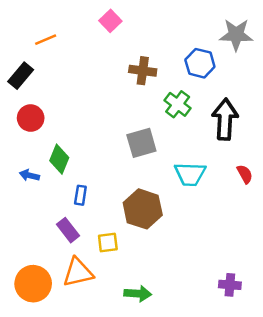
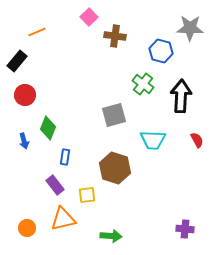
brown cross: (143, 71) -> (115, 36), moved
blue arrow: (29, 175) -> (24, 141), turned -119
orange circle: (33, 284) -> (27, 228), size x0.6

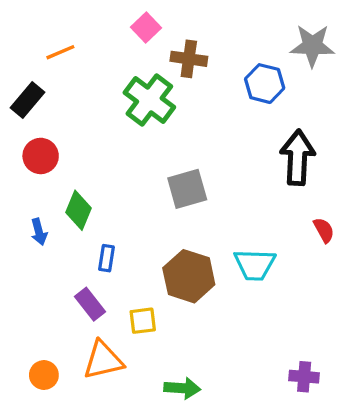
green cross: (143, 84) -> (149, 100), moved, size x1.4
cyan trapezoid: (153, 140) -> (255, 265), moved

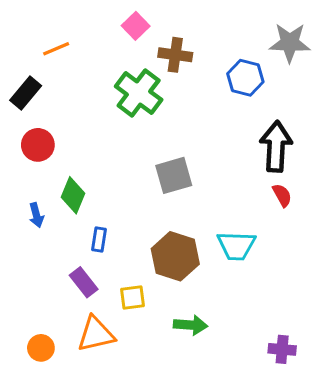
red semicircle: (324, 230) -> (282, 195), moved
green arrow: (182, 388) -> (190, 325), moved

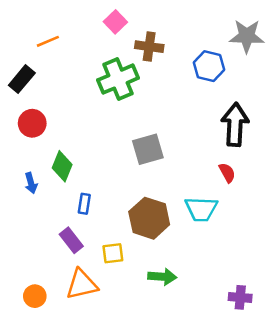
green cross: (139, 93) -> (118, 79), turned 30
red semicircle: (282, 195) -> (227, 173), moved

